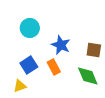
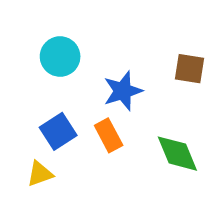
blue star: (61, 45) -> (123, 91), turned 30
brown square: (94, 50) -> (190, 69), moved

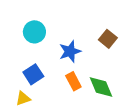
brown square: (190, 69) -> (108, 39), turned 30
orange rectangle: (109, 135) -> (73, 81), moved

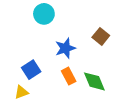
cyan circle: (34, 32) -> (44, 14), moved

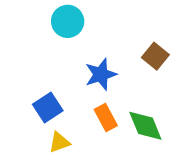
yellow triangle: (21, 92) -> (59, 142), moved

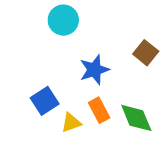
yellow triangle: (59, 142) -> (71, 123), moved

